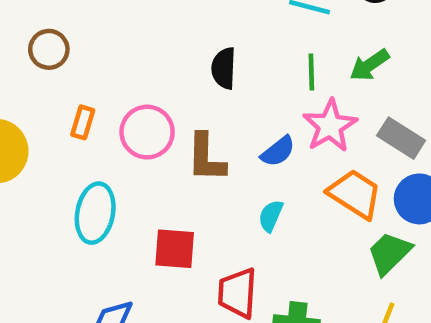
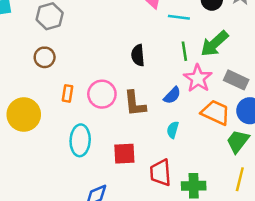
green arrow: (369, 65) -> (214, 44), size x1.4

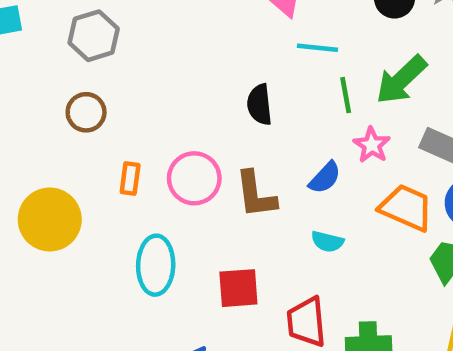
cyan line: (179, 17) -> (317, 48), moved
pink star: (198, 78) -> (372, 145), size x0.7
cyan semicircle: (173, 130) -> (327, 242), turned -91

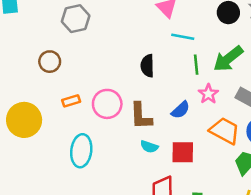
gray hexagon: (94, 36) -> (76, 19), moved
orange rectangle: (130, 179) -> (71, 101), turned 60
cyan semicircle: (327, 242) -> (149, 147), moved
red square: (238, 288) -> (183, 152), moved

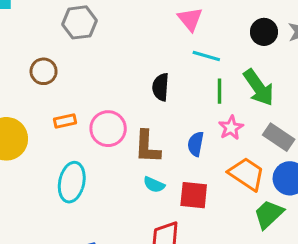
green arrow: (228, 59) -> (259, 88), turned -92
blue semicircle: (181, 110) -> (196, 144), turned 138

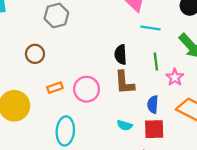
green line: (220, 91) -> (156, 62), moved
blue semicircle: (196, 144) -> (153, 104), moved
brown L-shape: (147, 147) -> (124, 82), moved

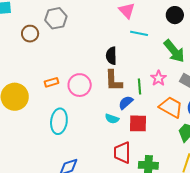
brown circle: (35, 54) -> (30, 34), moved
green line: (156, 62) -> (140, 86), moved
blue semicircle: (153, 104) -> (126, 103), moved, turned 42

